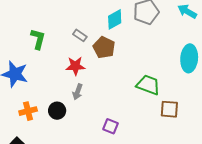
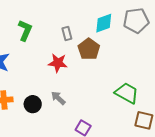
gray rectangle: (80, 35) -> (67, 33), turned 32
gray arrow: (78, 92) -> (58, 98), moved, turned 105

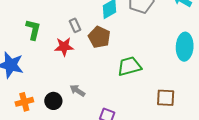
red star: (58, 63) -> (64, 47), moved
green trapezoid: (127, 93) -> (129, 66), moved, turned -35

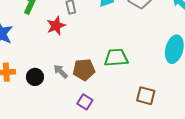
brown pentagon: (99, 37) -> (84, 70), moved, turned 30
red star: (64, 47) -> (56, 26), turned -30

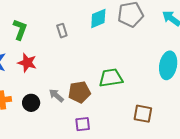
red star: (56, 26) -> (27, 63), moved, turned -30
purple square: (85, 102) -> (83, 124), turned -35

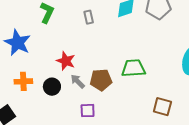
red star: (27, 63) -> (66, 61), moved
purple square: (83, 124) -> (88, 111), moved

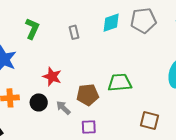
gray arrow: (78, 81) -> (63, 108), moved
purple square: (88, 111) -> (89, 127), moved

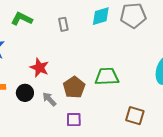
green L-shape: (32, 29) -> (22, 19), turned -90
brown pentagon: (88, 95) -> (74, 87), turned -30

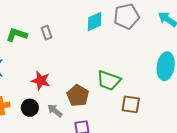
gray rectangle: (63, 24) -> (47, 33), moved
green trapezoid: (107, 77) -> (109, 80), turned -150
brown square: (135, 116) -> (131, 104), moved

